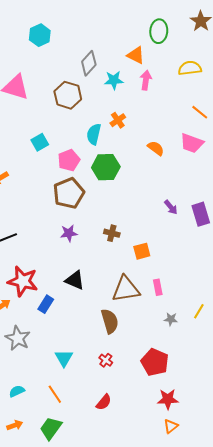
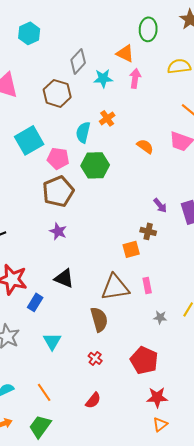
cyan square: (40, 142) -> (29, 140), size x1.6
pink pentagon: (69, 160) -> (58, 158), turned 30
purple star: (69, 233) -> (58, 231), turned 30
brown cross: (112, 233) -> (148, 231), moved
cyan triangle: (64, 358) -> (52, 341), moved

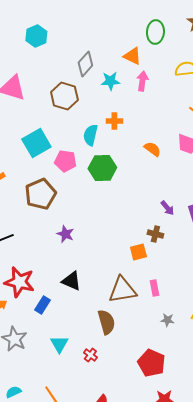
orange cross: (107, 118) -> (114, 121), turned 35
brown pentagon: (58, 191) -> (40, 194), moved
red cross: (95, 358) -> (90, 355), moved

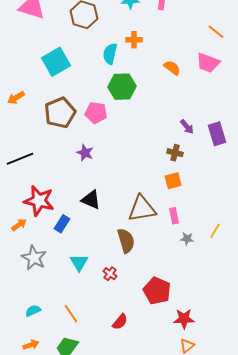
pink pentagon: (65, 161) -> (96, 113), moved
orange square: (138, 252) -> (173, 181), moved
pink rectangle: (154, 288) -> (174, 216), moved
red pentagon: (151, 363) -> (157, 291), moved

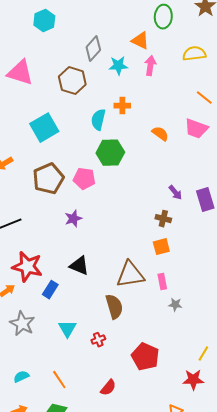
purple star: (85, 153) -> (73, 219), turned 30
yellow line: (215, 231) -> (203, 354), moved
red cross: (110, 274) -> (98, 340), turned 32
red star: (184, 319) -> (193, 380), moved

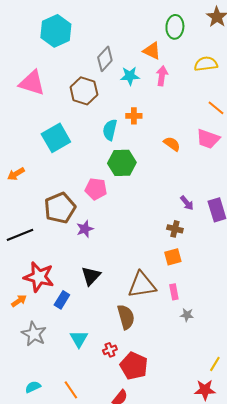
cyan hexagon: (44, 21) -> (56, 31), size x1.4
brown pentagon: (48, 179) -> (60, 208), moved
black triangle: (79, 266) -> (91, 276), turned 50
red pentagon: (145, 357) -> (134, 366), moved

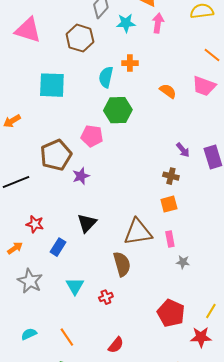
cyan square: (56, 138) -> (52, 85), turned 32
red star: (39, 277) -> (35, 224), size x0.6
red pentagon: (134, 366) -> (171, 313), moved

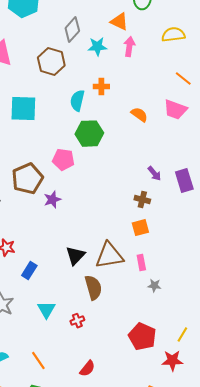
black triangle: (87, 223) -> (75, 256), moved

